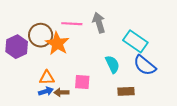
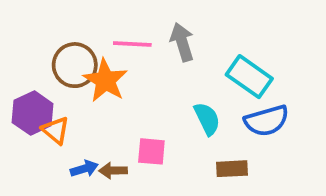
purple hexagon: (17, 47) -> (33, 113), moved
blue semicircle: (145, 65) -> (267, 121), turned -55
orange triangle: (47, 78) -> (56, 130), moved, turned 42

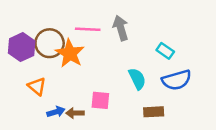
cyan rectangle: (249, 77) -> (165, 51), size x0.6
purple hexagon: (33, 113) -> (22, 47), moved

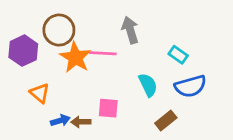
pink line: (88, 29) -> (103, 53), moved
brown circle: (50, 43) -> (59, 30), moved
brown rectangle: (154, 112) -> (166, 120), turned -36

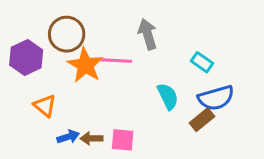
pink square: (108, 108) -> (123, 140), moved
brown rectangle: (166, 120) -> (202, 120), moved

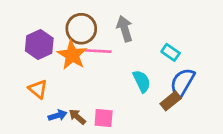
brown circle: (67, 34) -> (81, 29), moved
purple hexagon: (26, 57) -> (39, 44), moved
blue semicircle: (216, 98) -> (182, 83), turned 136
brown arrow: (92, 138) -> (77, 117), turned 42

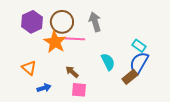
purple hexagon: (39, 44) -> (32, 22), moved
cyan rectangle: (171, 52) -> (139, 46), moved
brown arrow: (77, 117) -> (72, 72), moved

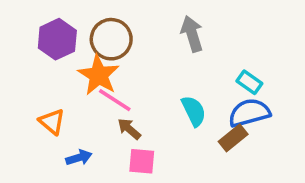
gray arrow: (95, 22) -> (192, 34), moved
pink line: (75, 39) -> (115, 100), moved, turned 30
blue semicircle: (139, 63) -> (249, 113), turned 45

